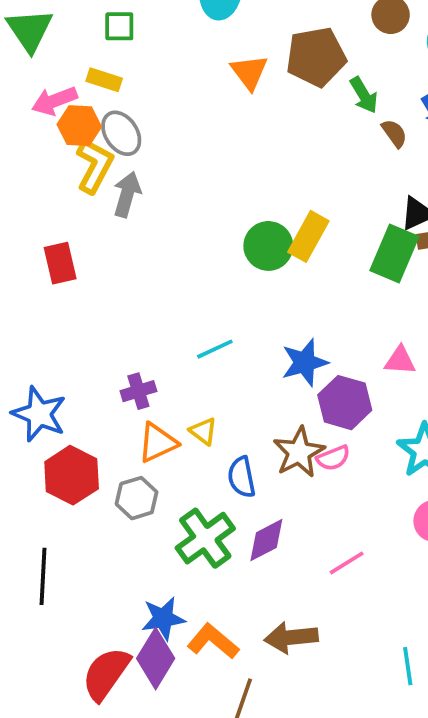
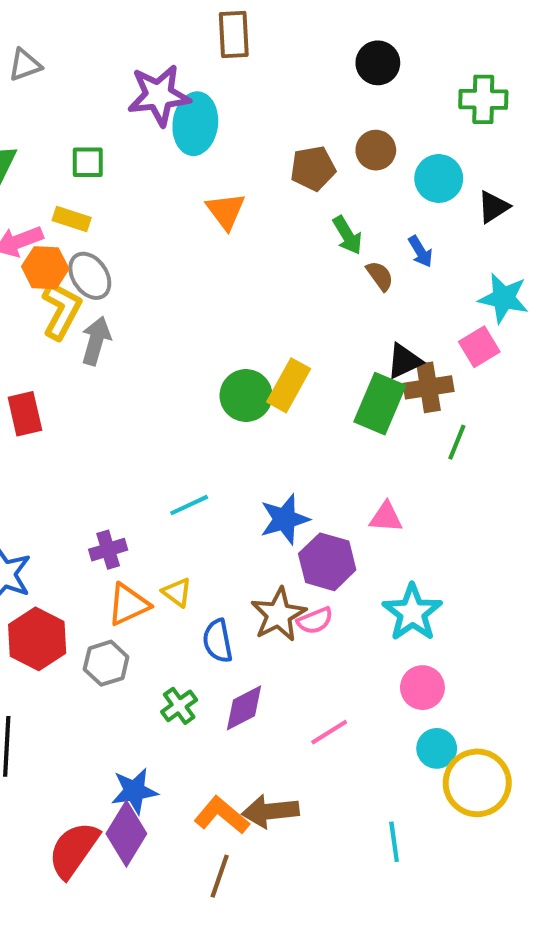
brown pentagon: (316, 57) -> (313, 168), moved, size x0.7
green cross: (205, 538) -> (179, 706), size x0.6
orange L-shape: (213, 641) -> (222, 815), moved

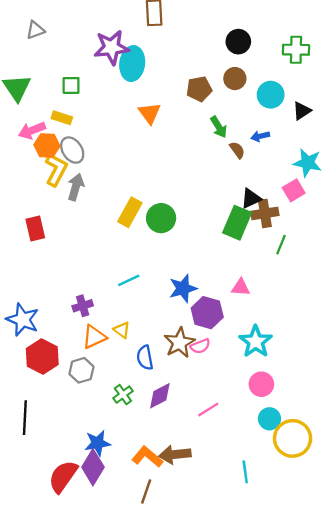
black circle: (378, 63) -> (238, 42), moved
blue arrow: (420, 251) -> (260, 136), turned 108
yellow rectangle: (289, 385) -> (130, 212), moved

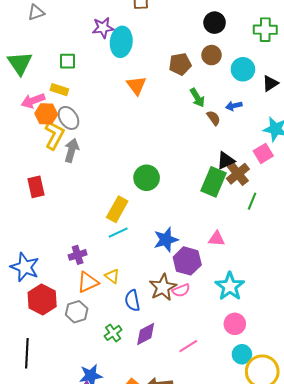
purple star: (111, 47) -> (103, 28), size x0.7
yellow rectangle: (130, 212) -> (117, 209), moved
brown cross: (265, 213) -> (238, 174), turned -30

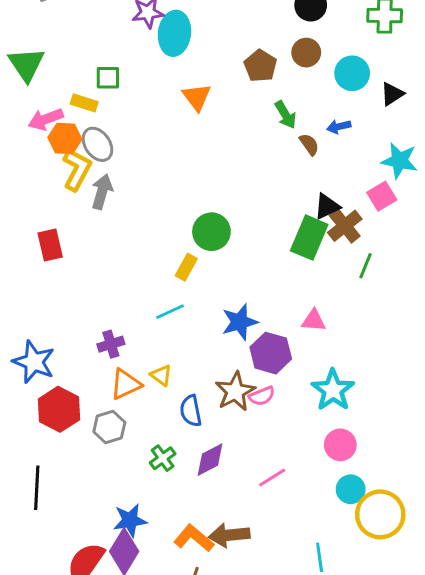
green square: (67, 61) -> (108, 78), moved
brown pentagon: (180, 64) -> (260, 66), turned -30
yellow rectangle: (117, 209) -> (186, 267), moved, size x0.7

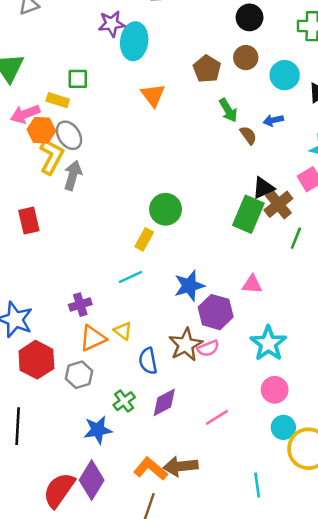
blue star: (130, 520) -> (98, 430), moved

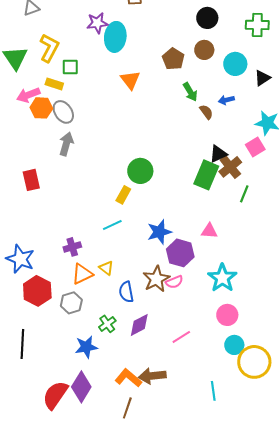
yellow L-shape: (51, 157) -> (49, 48), moved

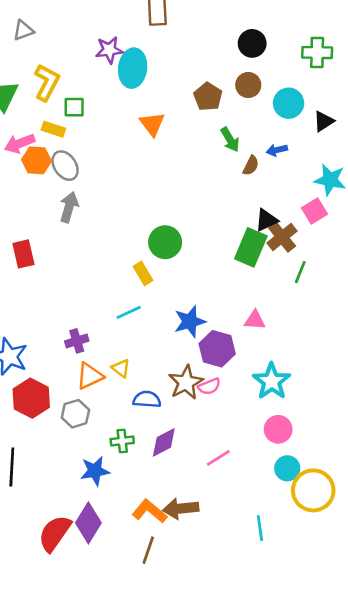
brown semicircle: (206, 112) -> (251, 166), turned 63
yellow rectangle: (123, 195) -> (143, 273), turned -60
blue semicircle: (126, 292) -> (147, 399), turned 105
green cross: (107, 324) -> (122, 441), turned 30

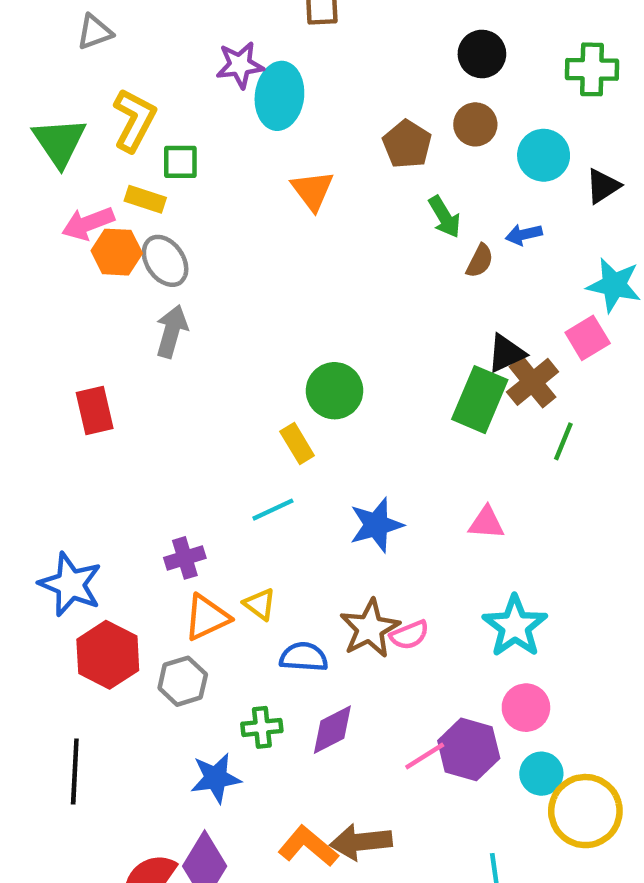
purple hexagon: (217, 349) -> (469, 749), moved

